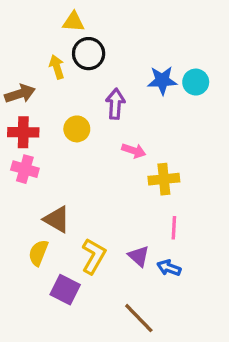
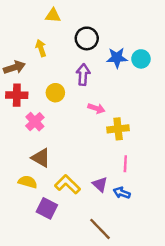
black circle: (89, 54) -> (87, 38), moved
pink cross: (25, 169) -> (35, 122), moved, turned 30
yellow semicircle: (38, 253) -> (28, 182), turned 84
yellow L-shape: (94, 256) -> (67, 184), turned -75

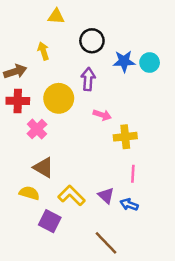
yellow circle: (55, 93) -> (59, 98), size x1.5

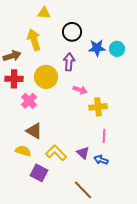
yellow arrow: (43, 51) -> (34, 40), size x1.5

